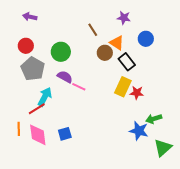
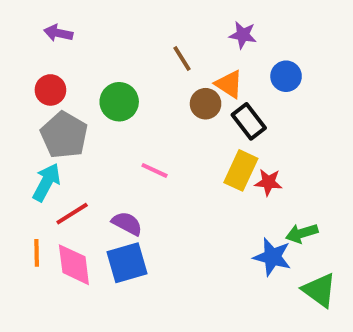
purple semicircle: (65, 77) -> (127, 223), moved
cyan arrow: (45, 97) -> (47, 182), moved
blue square: (65, 134) -> (127, 263), size x1.5
green triangle: (163, 148) -> (319, 290), turned -42

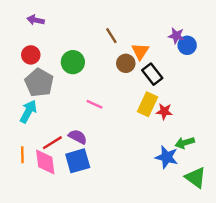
purple star: (243, 35) -> (176, 36), moved
blue circle: (286, 76) -> (187, 45), moved
orange triangle: (229, 84) -> (140, 51), turned 30
red line: (72, 214) -> (52, 143), moved

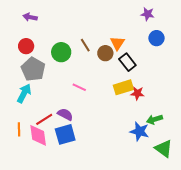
brown line: (111, 36) -> (85, 45), moved
purple star: (176, 36) -> (147, 14), moved
yellow rectangle: (147, 104) -> (123, 87), turned 48

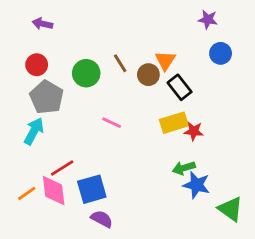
purple semicircle: (65, 114) -> (102, 219), moved
green arrow: (154, 119) -> (184, 168), moved
orange line: (19, 129) -> (27, 193), moved, turned 56

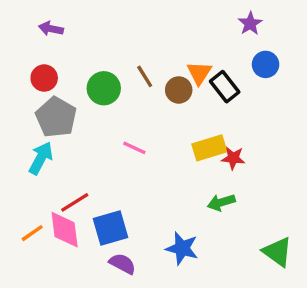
purple star: (208, 19) -> (250, 24), turned 30
black rectangle: (180, 87) -> (225, 87), moved
blue star: (197, 185) -> (182, 248), moved

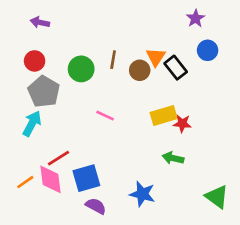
brown line: (145, 76) -> (113, 60), turned 42
green arrow: (221, 202) -> (173, 158), turned 30

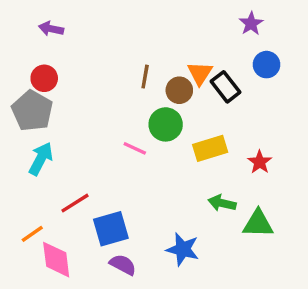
green circle: (81, 69) -> (166, 124), moved
gray pentagon: (44, 92) -> (32, 111), moved
red star: (182, 124) -> (260, 162), moved, turned 30
pink diamond: (51, 179) -> (56, 260), moved
green triangle: (217, 197) -> (258, 224), moved, turned -35

